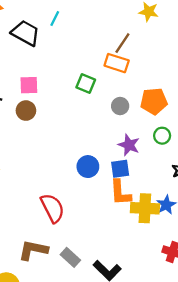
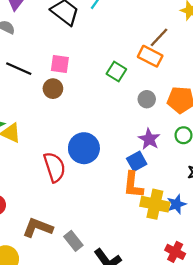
blue circle: (88, 167) -> (84, 148), moved, size x1.4
blue square: (120, 169) -> (137, 161), turned -30
red semicircle: (52, 208) -> (55, 167), moved

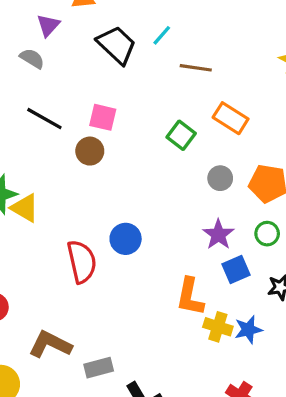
brown line: (159, 37) -> (196, 68), moved, turned 50
blue circle: (84, 148) -> (126, 239), size x0.7
blue square: (137, 161) -> (236, 270), moved
yellow cross: (155, 204) -> (218, 327), size x0.7
gray rectangle: (73, 241) -> (99, 368), turned -72

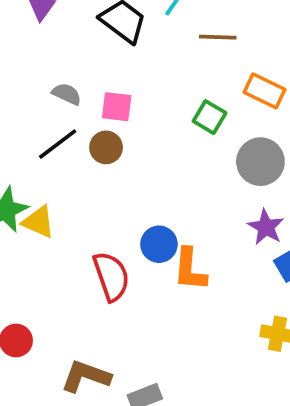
gray semicircle: (32, 58) -> (67, 94), moved
black line: (44, 119) -> (58, 144), moved, turned -60
gray circle: (220, 178) -> (260, 162), size x1.6
orange L-shape: (190, 297) -> (190, 269), moved

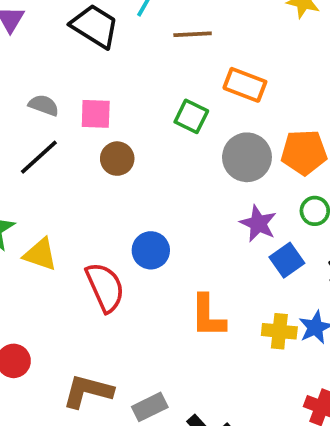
brown circle: (106, 147) -> (117, 159), moved
yellow triangle: (38, 222) -> (40, 254), moved
orange L-shape: (190, 269) -> (208, 316), moved

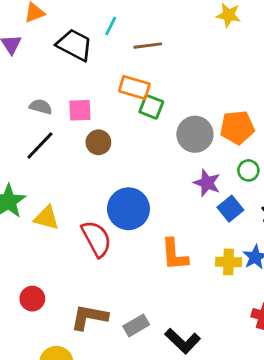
orange rectangle: (245, 85) -> (134, 87), moved
blue circle: (151, 250) -> (128, 209), size x1.5

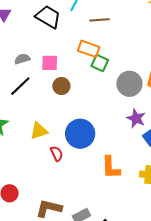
gray semicircle: (41, 107) -> (22, 59), turned -35
yellow triangle: (46, 218) -> (39, 131), moved, turned -36
red semicircle: (96, 239) -> (57, 154), size x0.6

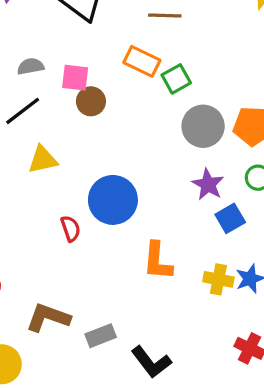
green square: (100, 63) -> (176, 79), moved, turned 30
brown circle: (61, 86) -> (91, 101), moved
yellow triangle: (39, 131) -> (43, 160), moved

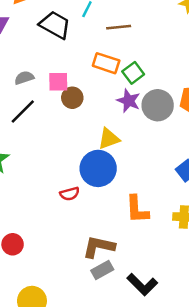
yellow triangle: (43, 160) -> (109, 139), moved
purple star: (208, 184) -> (129, 101), moved
red semicircle: (71, 229) -> (70, 194), turned 102
brown L-shape: (48, 317) -> (99, 247), moved

